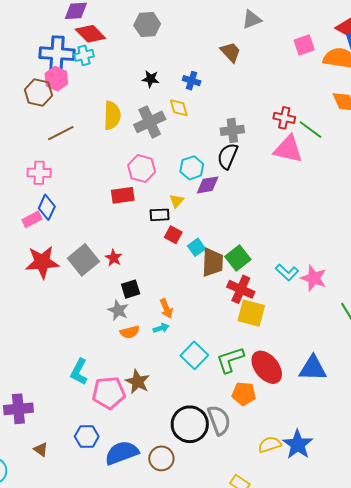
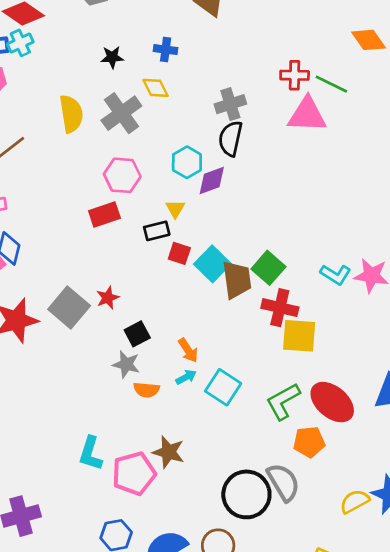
cyan square: (197, 247) -> (212, 264), size x1.5
red star: (114, 258) -> (108, 298), turned 30
orange semicircle: (130, 332) -> (146, 390), turned 30
cyan square: (194, 355) -> (223, 387), moved

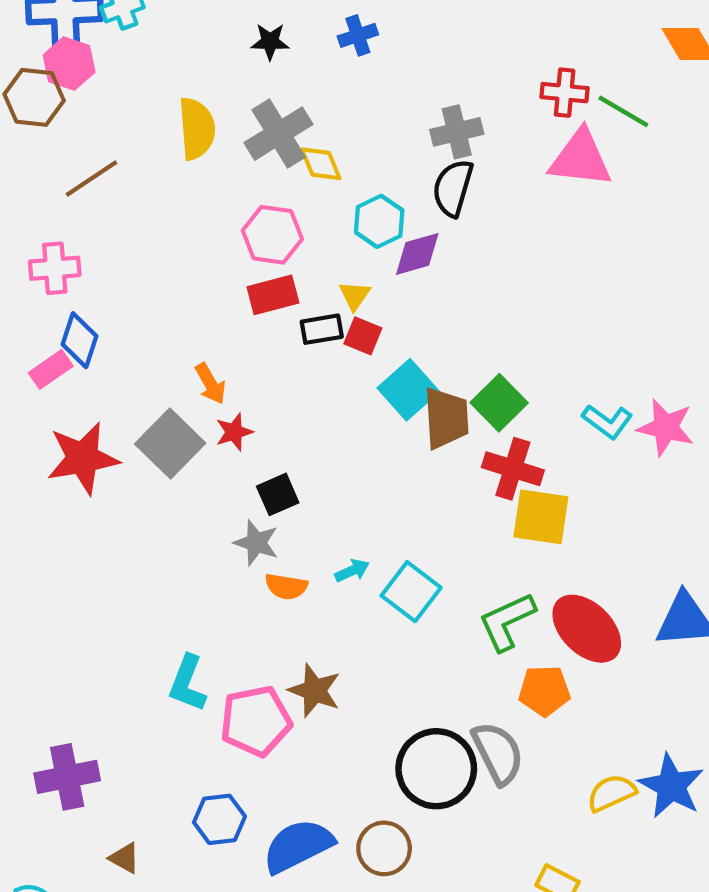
blue cross: (166, 50) -> (358, 35), turned -30
yellow diamond: (156, 88) -> (321, 164), moved
red rectangle: (104, 215) -> (273, 295), moved
red square: (179, 253) -> (363, 336), moved
orange arrow: (188, 350) -> (210, 384), moved

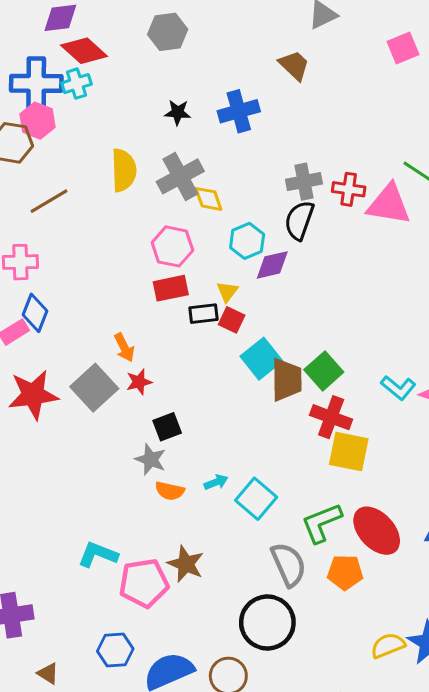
blue cross: (358, 35) -> (239, 111), size x1.5
red cross: (565, 93) -> (349, 189), moved
cyan L-shape: (187, 683) -> (98, 555), turned 87
gray semicircle: (498, 753) -> (289, 564), moved

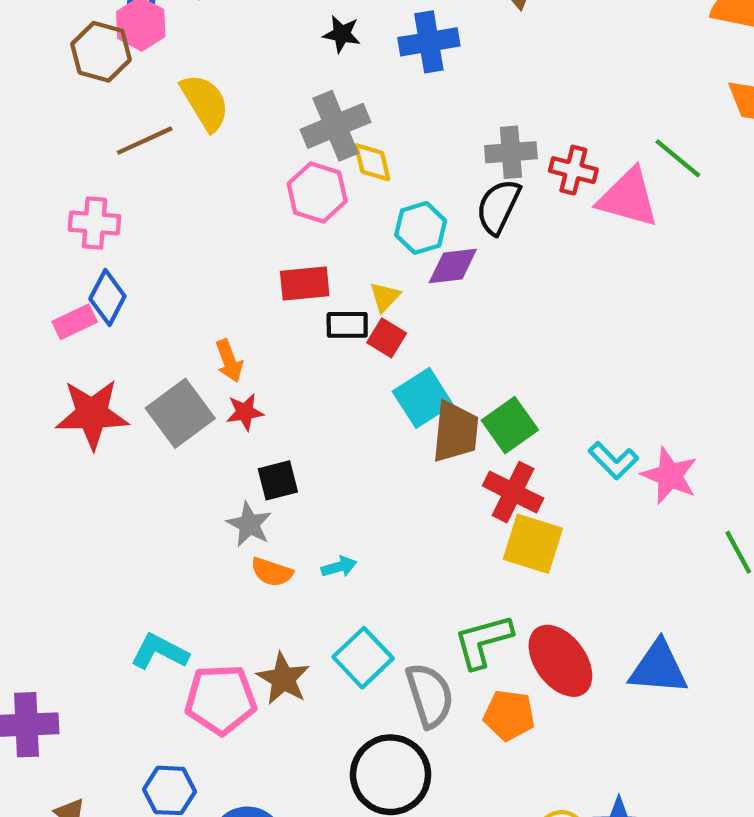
yellow semicircle: (124, 170) -> (205, 102), moved, turned -36
pink hexagon: (172, 246) -> (317, 192), moved
cyan square: (256, 499) -> (363, 658), moved

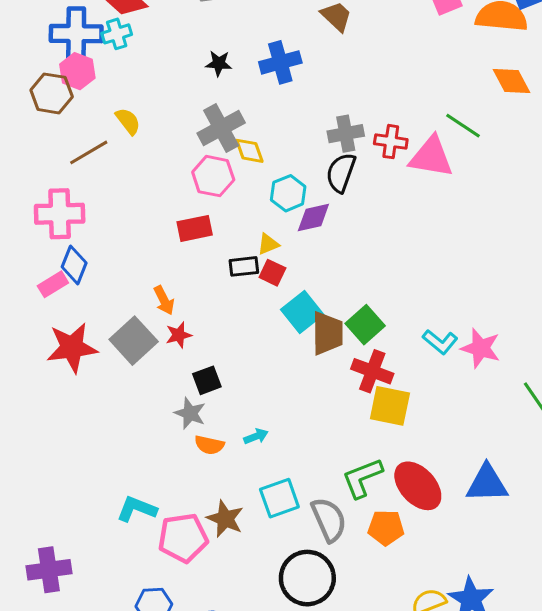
yellow semicircle: (205, 102) -> (128, 121), size x0.7
pink cross: (94, 223) -> (60, 214), size x1.4
red rectangle: (305, 283) -> (195, 228), moved
yellow triangle: (385, 297) -> (268, 244), turned 30
cyan square: (363, 658) -> (279, 498), turned 30

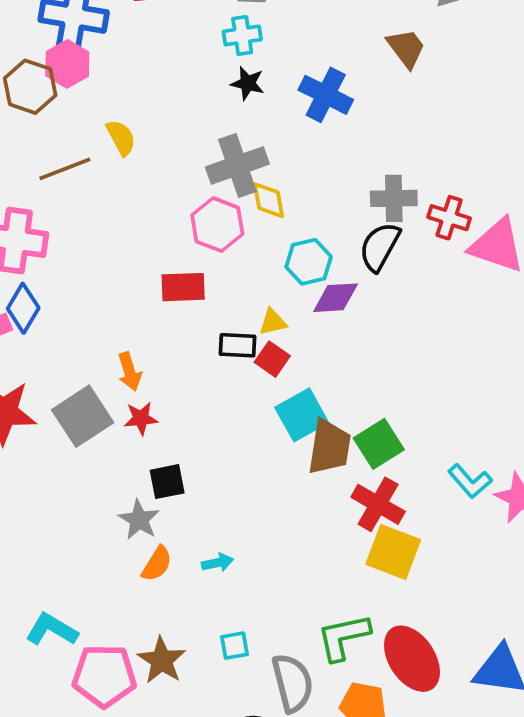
cyan cross: (117, 34) -> (242, 35), moved
blue cross: (280, 62) -> (326, 95), turned 33
orange semicircle: (209, 445) -> (157, 564), turned -80
cyan square: (279, 498) -> (235, 646), size x0.6

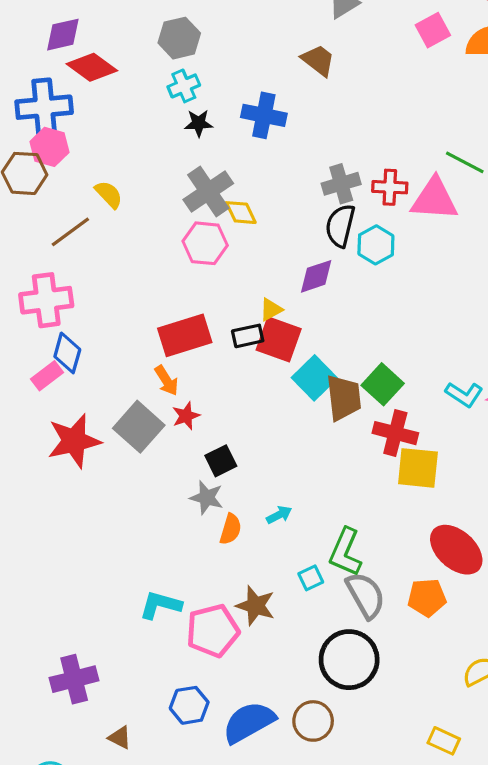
cyan hexagon: (309, 262) -> (376, 245), moved
red rectangle: (183, 287) -> (185, 335), moved, size x1.4
red square: (272, 359) -> (279, 339), size x1.6
green L-shape: (343, 637) -> (345, 552), moved, turned -39

